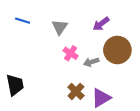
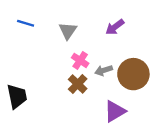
brown circle: (117, 50) -> (133, 74), moved
brown cross: (76, 91) -> (78, 84), moved

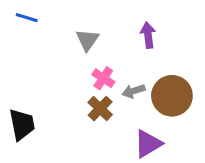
blue line: (26, 23) -> (27, 18), moved
purple arrow: (115, 27) -> (148, 35), turned 120

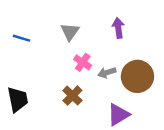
blue line: (27, 18) -> (21, 38), moved
brown cross: (100, 109) -> (72, 96), moved

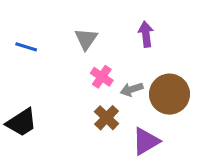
brown cross: (72, 96) -> (107, 118), moved
black trapezoid: (18, 99) -> (21, 122), turned 68

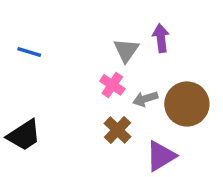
gray triangle: (86, 39) -> (126, 50), moved

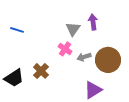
brown cross: (118, 130) -> (41, 71), moved

